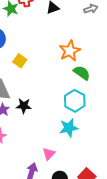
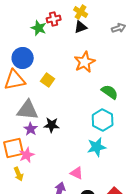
orange star: (70, 51) -> (85, 62), moved
pink triangle: (49, 154) -> (77, 173), turned -48

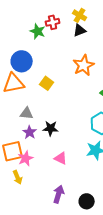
gray triangle: (28, 110) -> (27, 113), size x0.6
pink triangle: (77, 173) -> (61, 158), moved

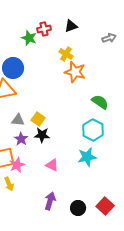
yellow cross: (80, 15) -> (66, 54), moved
black triangle: (80, 30) -> (71, 26), moved
orange star: (84, 65) -> (75, 72), turned -30
yellow square: (47, 83) -> (38, 119), moved

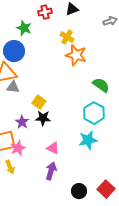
green star: (29, 38) -> (24, 28), moved
gray triangle: (18, 120) -> (13, 87), moved
purple arrow: (50, 201) -> (51, 171), moved

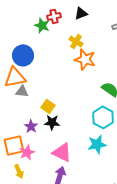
green star: (24, 28) -> (42, 25), moved
pink triangle: (53, 148) -> (62, 152), size x1.5

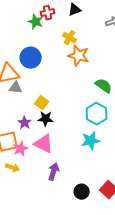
blue circle: (23, 55) -> (31, 58), moved
pink triangle: (62, 152) -> (44, 144), moved
yellow arrow: (19, 171) -> (13, 168), turned -48

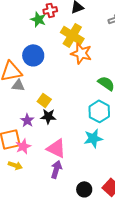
yellow cross: (70, 38) -> (72, 35), size x1.6
pink triangle: (44, 144) -> (56, 148), moved

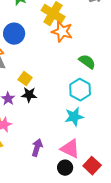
pink triangle: (56, 148) -> (70, 149), moved

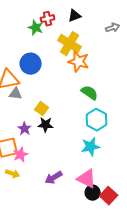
green semicircle: (87, 62) -> (90, 93), moved
purple arrow: (37, 148) -> (54, 178), turned -138
black circle: (65, 168) -> (93, 193), moved

